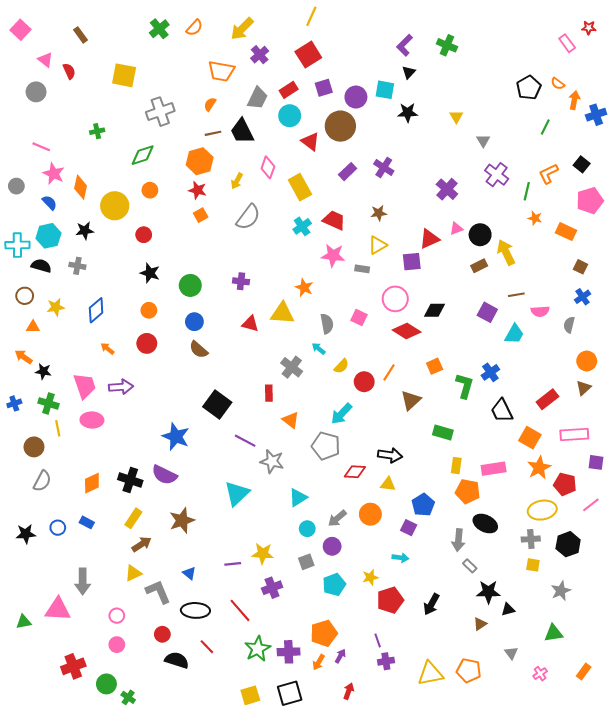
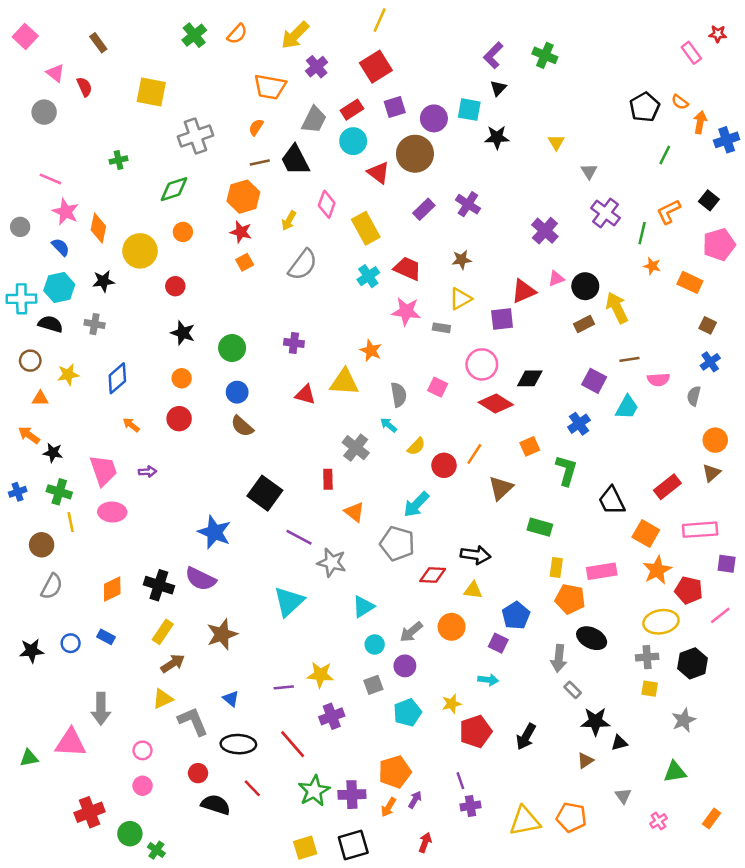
blue cross: (490, 372) -> (579, 424), moved
purple arrow: (121, 387) -> (148, 472), size x0.6

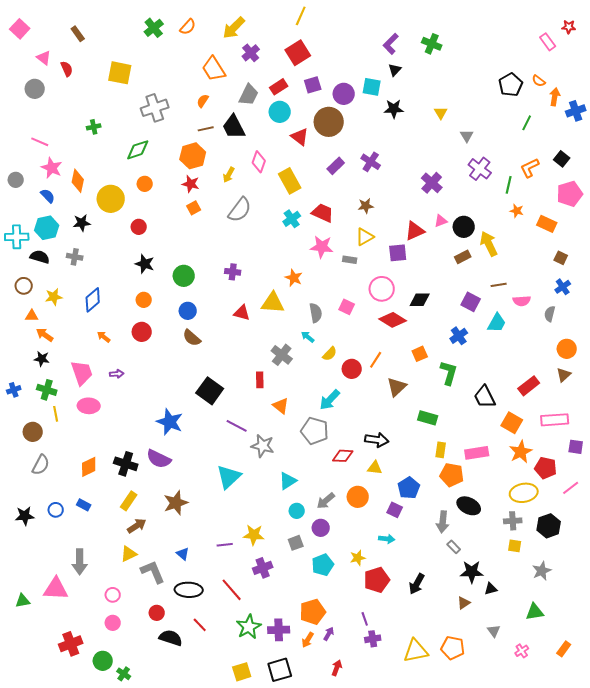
orange trapezoid: (270, 87) -> (214, 69), turned 48
orange arrow: (29, 435) -> (45, 335), moved

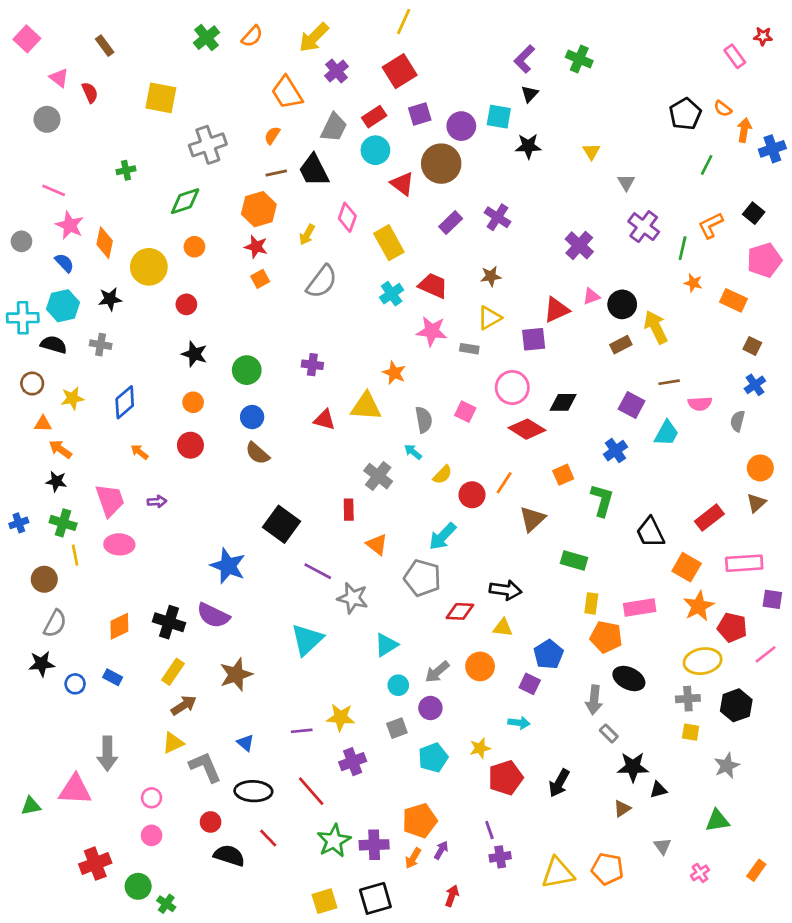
black star: (25, 516) -> (42, 664), moved

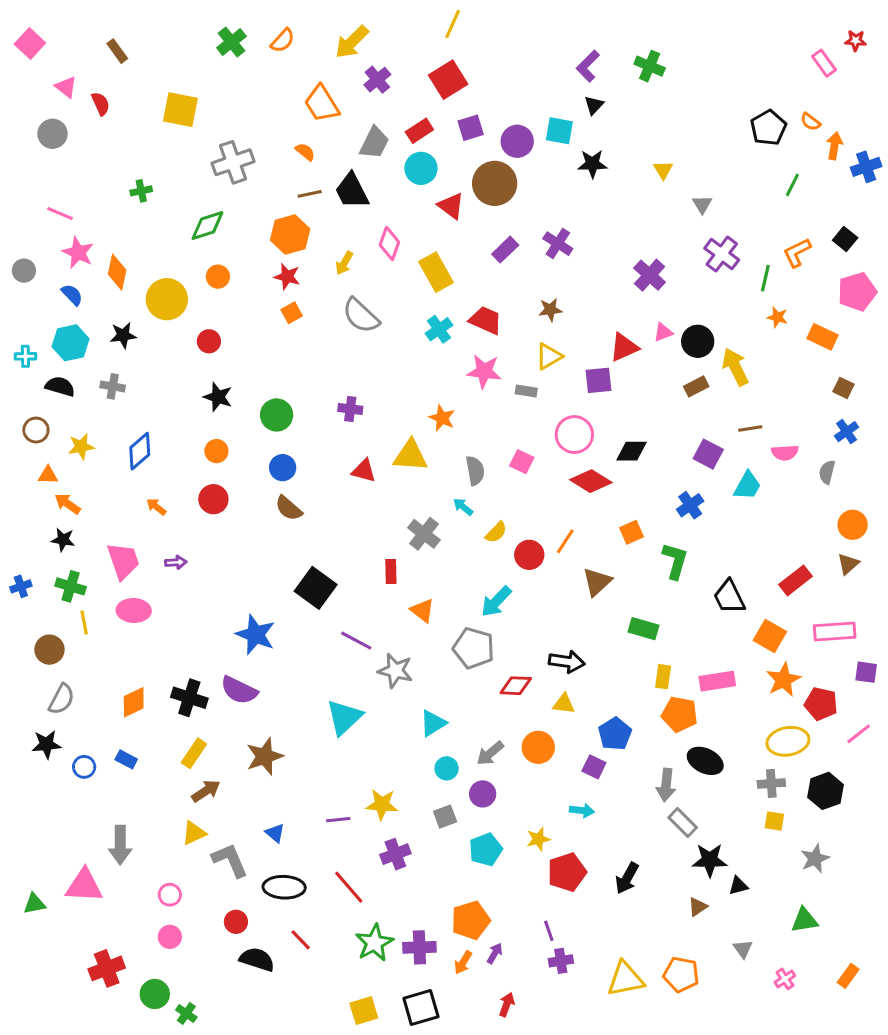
orange semicircle: (272, 135) -> (305, 152), turned 96
gray semicircle: (322, 282) -> (361, 316), turned 96
cyan cross: (23, 318) -> (25, 356), size x0.6
gray rectangle: (609, 733) -> (683, 823), size x1.4

